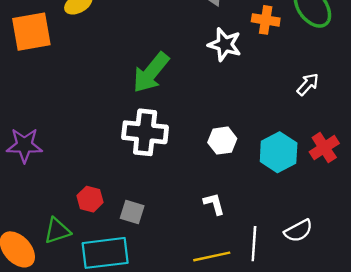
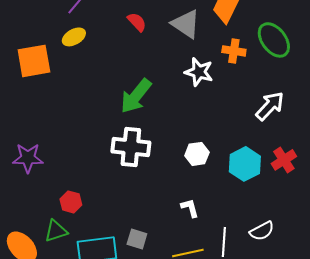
white arrow: (308, 84) -> (270, 106), size x1.5
red hexagon: (90, 199) -> (71, 202), moved
gray square: (132, 212) -> (137, 239), moved

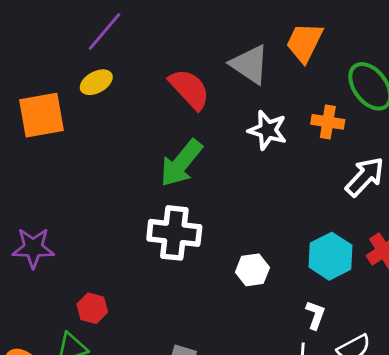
red semicircle: (137, 22) -> (189, 89), moved, size x1.6
orange cross: (234, 51) -> (328, 122), moved
white hexagon: (197, 154) -> (252, 270), moved
white L-shape: (190, 208) -> (315, 315), moved, turned 35

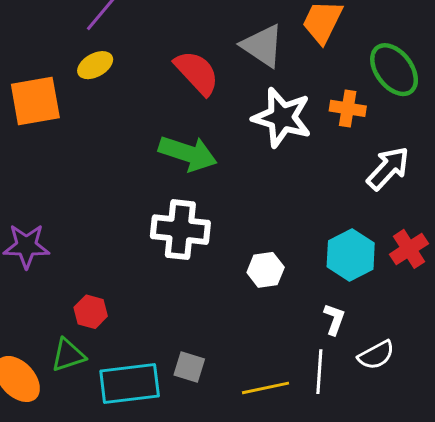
white star: (268, 130) -> (282, 117), size x1.4
green arrow: (181, 163) -> (188, 153), turned -111

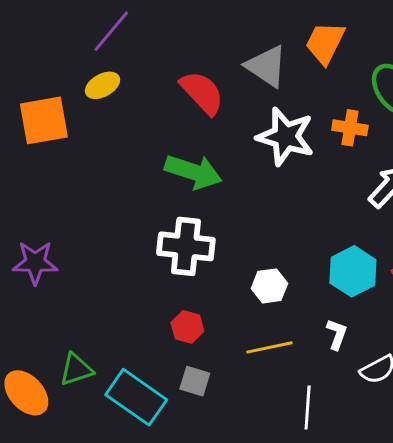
red hexagon: (91, 312) -> (187, 327), moved
white line: (319, 372) -> (308, 407), moved
cyan rectangle: (130, 383) -> (136, 397), turned 42
yellow line: (266, 388) -> (269, 347), moved

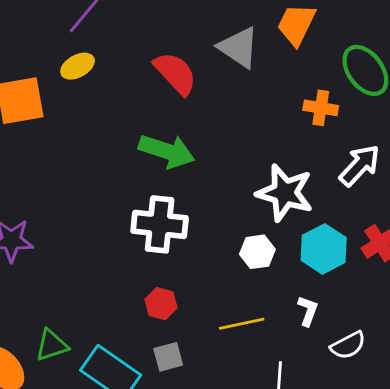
white star: (286, 137) -> (285, 193), moved
white hexagon: (269, 286) -> (257, 252), moved
gray square: (195, 381) -> (168, 357), turned -32

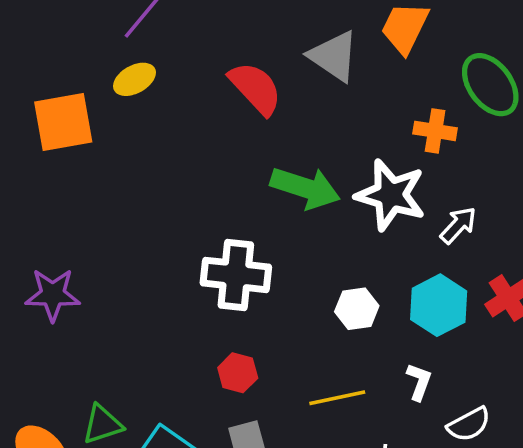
green arrow: (167, 151) -> (305, 188), moved
white arrow: (360, 165) -> (458, 225), moved, size x0.7
white star: (285, 193) -> (391, 195), moved

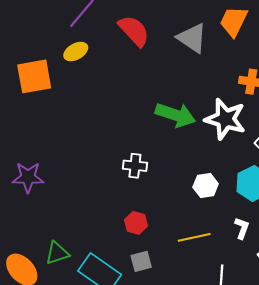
red semicircle: (255, 88) -> (134, 31), moved
white cross: (236, 275) -> (135, 166), size x0.6

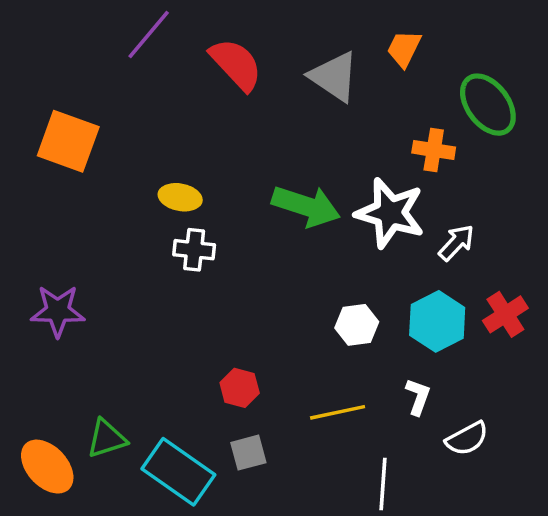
orange trapezoid: (234, 21) -> (404, 49), size x0.7
yellow ellipse: (76, 52) -> (180, 197), moved, turned 40
orange square: (34, 76) -> (68, 141), turned 30
white cross: (135, 166) -> (194, 250), moved

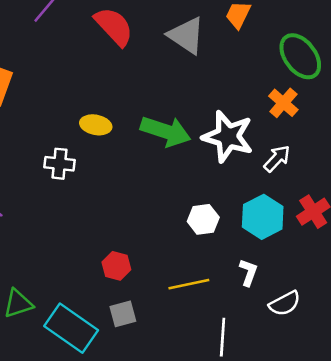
orange cross: (434, 150) -> (283, 103), moved, turned 32
yellow ellipse: (180, 197) -> (96, 125), moved
white cross: (194, 250) -> (59, 164), moved

